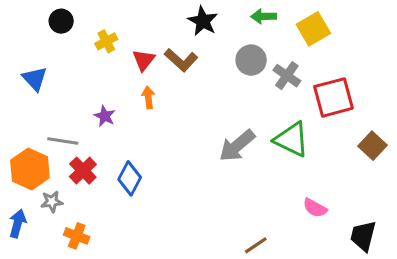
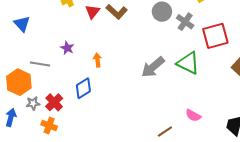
orange arrow: (148, 97) -> (97, 60), moved
red cross: (83, 171) -> (54, 102), moved
blue diamond: (130, 178) -> (83, 88), turned 30
pink semicircle: (315, 208) -> (193, 115), moved

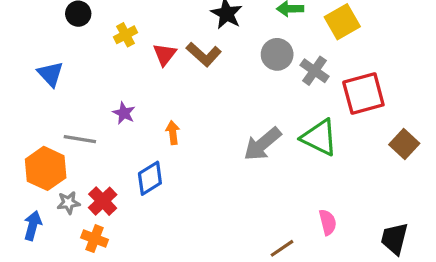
pink semicircle: (193, 115) -> (328, 222), turned -133

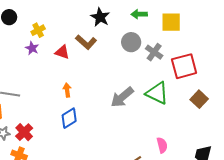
yellow square: (342, 22) -> (171, 22), turned 30
red triangle: (165, 54) -> (62, 52), moved, turned -49
purple star: (124, 113) -> (32, 48), moved
brown square: (404, 144) -> (199, 99), moved
blue diamond: (150, 178) -> (69, 118), moved

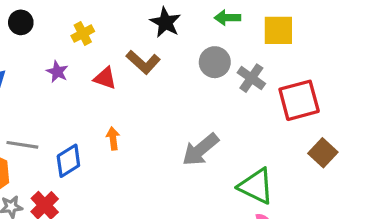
yellow cross: (38, 30) -> (83, 34), moved
green triangle: (157, 93) -> (256, 186), moved
blue diamond: (69, 118) -> (68, 161), moved

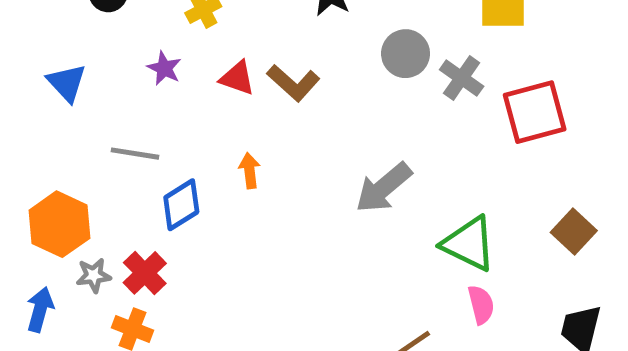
brown L-shape: (143, 62) -> (293, 83), moved
gray line: (22, 145) -> (135, 154), moved
brown square: (323, 153) -> (574, 232), moved

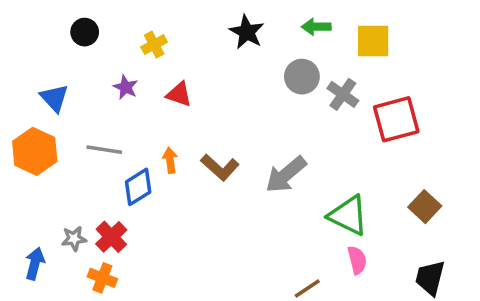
brown L-shape: (293, 83) -> (220, 167), moved
orange arrow: (250, 171) -> (170, 160), moved
orange hexagon: (59, 224) -> (35, 151), moved

